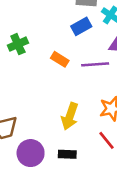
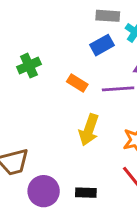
yellow arrow: (70, 116) -> (89, 130), moved

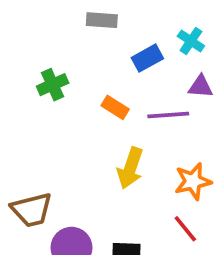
gray rectangle: (108, 16) -> (102, 20), moved

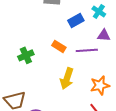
green cross: (53, 85) -> (26, 55), moved

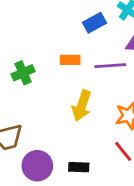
orange rectangle: (59, 46) -> (70, 60), turned -32

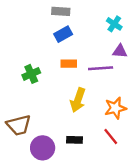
blue rectangle: (95, 23) -> (63, 34), moved
black rectangle: (79, 167) -> (74, 140), moved

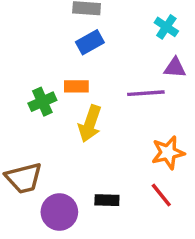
orange rectangle: (69, 64) -> (76, 86), moved
yellow arrow: (78, 100) -> (90, 124), moved

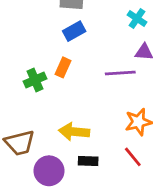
orange rectangle: (76, 86) -> (63, 67), turned -66
yellow arrow: (90, 124) -> (74, 132), moved, turned 76

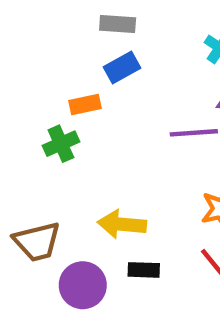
orange rectangle: (63, 67) -> (85, 104), moved, turned 54

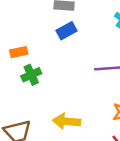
orange rectangle: (85, 104) -> (19, 52), moved

